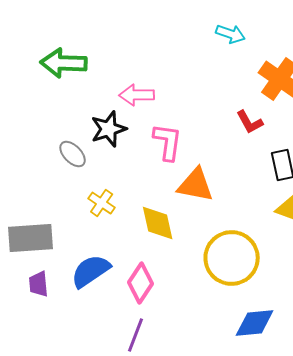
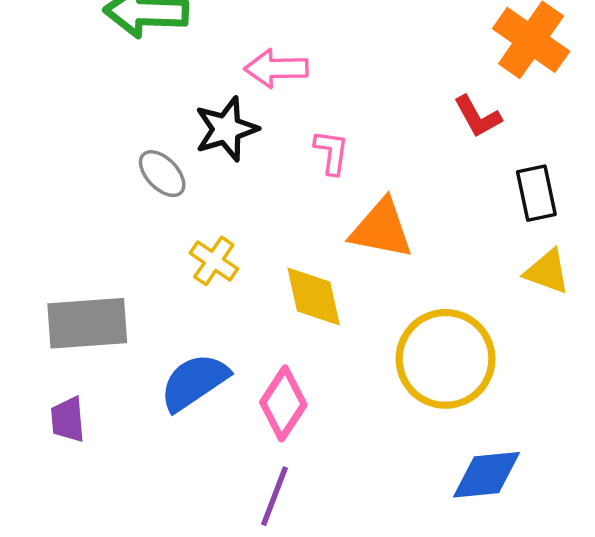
pink L-shape: (168, 142) -> (331, 152), size x0.7
purple trapezoid: (39, 284) -> (68, 419), moved

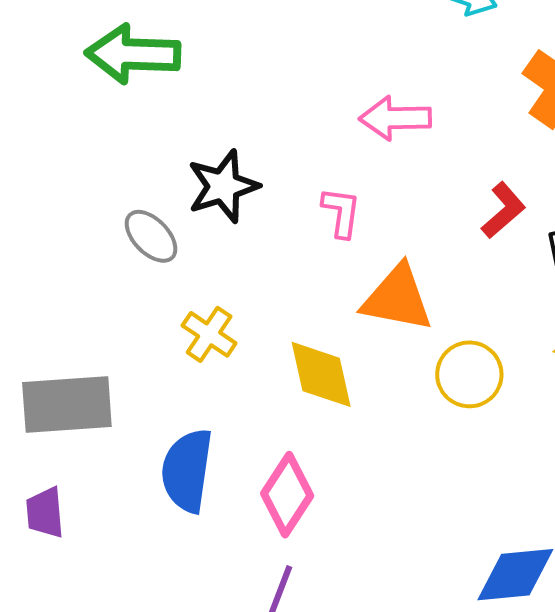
pink arrow: (276, 68) -> (395, 118), moved
red L-shape: (478, 117) -> (503, 210), moved, turned -102
yellow circle: (446, 359) -> (469, 374), moved, size x0.6
blue semicircle: (194, 382) -> (187, 471), turned -48

